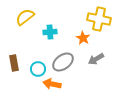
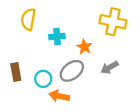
yellow semicircle: (25, 17) -> (28, 19), turned -42
orange star: (83, 38) -> (84, 47), moved

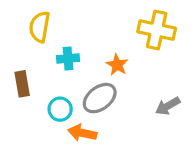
cyan cross: (57, 37) -> (68, 59), moved
gray arrow: (110, 67) -> (168, 106), moved
brown rectangle: (16, 72) -> (22, 84), moved

